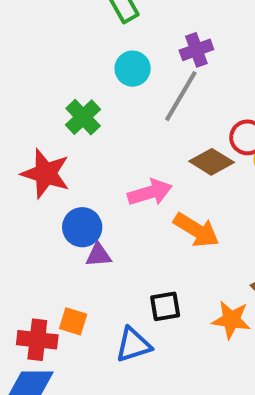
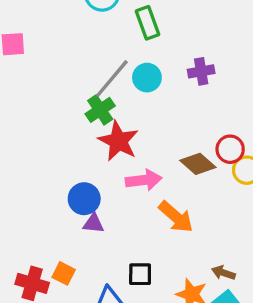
gray line: (181, 96) -> (112, 79), moved
red star: (46, 174) -> (118, 141), moved

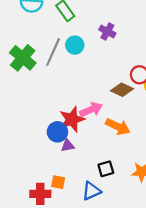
purple cross: (201, 71) -> (107, 31), turned -35
green cross: (100, 110) -> (23, 58), moved, size x1.4
red star: (118, 141) -> (72, 119), moved, turned -30

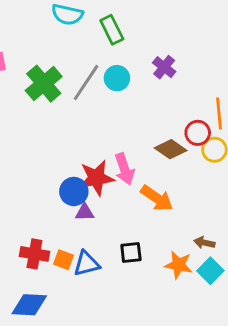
pink arrow: (91, 110) -> (124, 169), turned 85
blue triangle: (91, 191) -> (87, 264), moved
red cross: (40, 194) -> (34, 254), moved

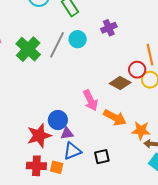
purple cross: (164, 67) -> (109, 28), turned 35
red star: (96, 178) -> (39, 136), moved
blue triangle: (87, 264) -> (72, 151), moved
orange star: (179, 265) -> (141, 131), moved

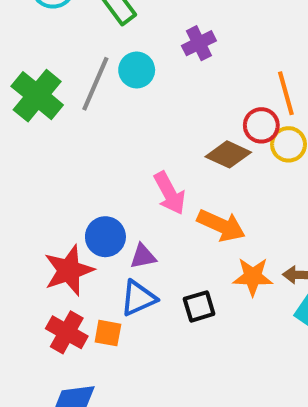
orange star: (141, 131) -> (253, 277), moved
purple triangle: (67, 133) -> (143, 256), moved
red cross: (36, 166) -> (67, 332), turned 30

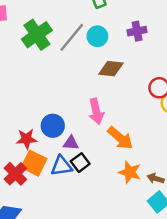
brown diamond: (228, 154) -> (111, 69), moved, turned -35
red star: (69, 270) -> (27, 139), size x0.7
black square: (199, 306) -> (80, 163), moved, turned -36
orange square: (108, 333) -> (34, 163), moved, size x1.5

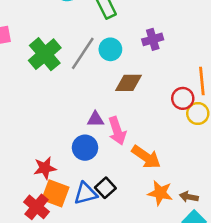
blue circle: (53, 126) -> (85, 148), moved
purple triangle: (71, 143) -> (95, 119), moved

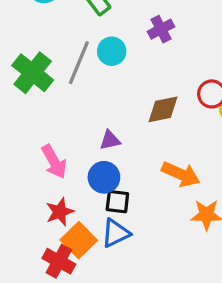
brown diamond: (129, 83) -> (163, 109), moved
pink arrow: (117, 131) -> (54, 162), moved
black square: (105, 188) -> (117, 202), moved, turned -30
orange square: (55, 193) -> (79, 240), turned 36

